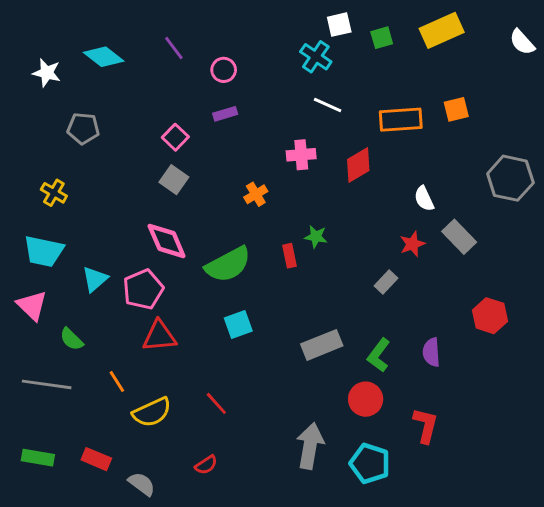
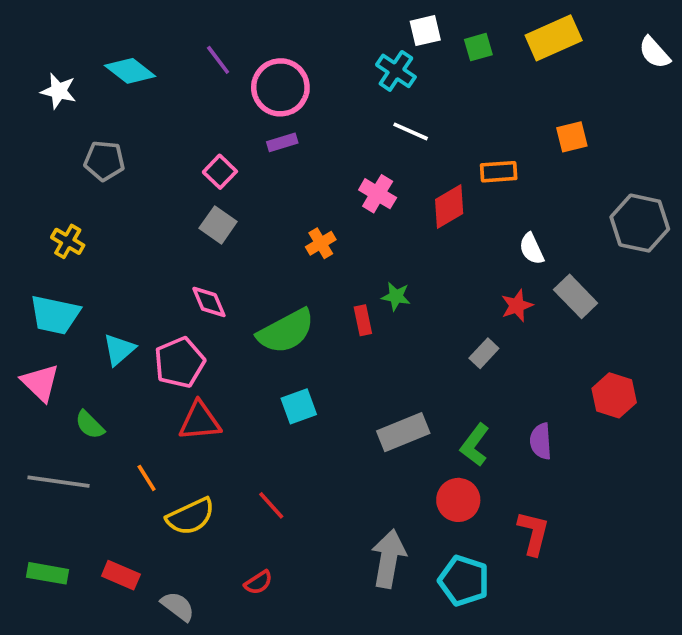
pink circle: (224, 70) -> (280, 87), size x1.8
orange rectangle: (401, 120) -> (499, 172), moved, size x0.7
pink cross: (301, 155) -> (378, 194), turned 36
pink diamond: (167, 241) -> (209, 302), size x0.7

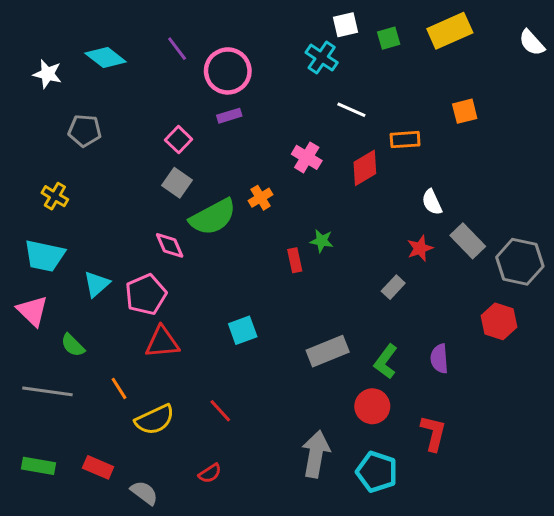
white line: (411, 131) -> (351, 110), moved
gray hexagon: (640, 223) -> (520, 262), moved
green semicircle: (286, 331) -> (213, 217), moved

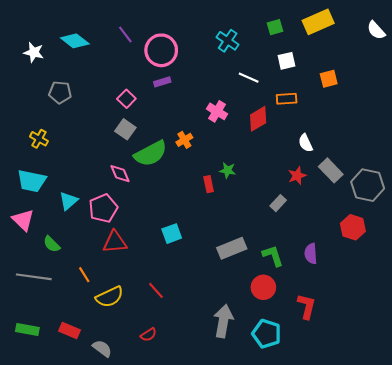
white square: (345, 25) -> (287, 61), moved
green L-shape: (386, 362) -> (273, 256), turned 125

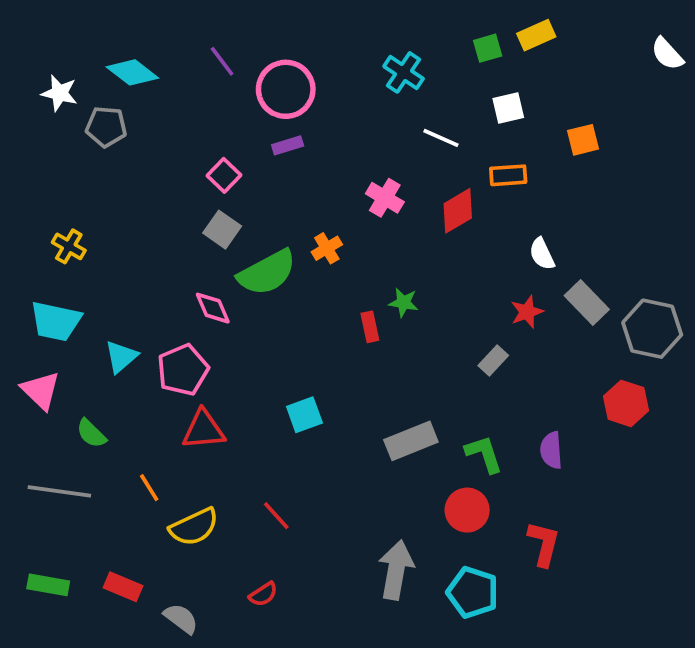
yellow rectangle: (318, 22) -> (536, 35), moved, size x0.7
gray pentagon: (60, 92) -> (106, 127), moved

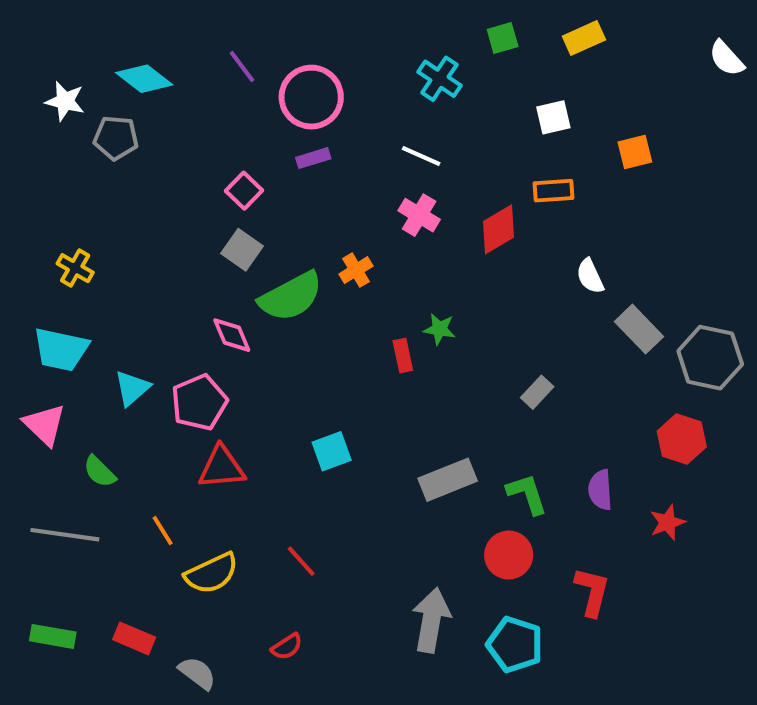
green square: (488, 48) -> (503, 38), moved
white line: (441, 138) -> (421, 156), moved
red star: (527, 312) -> (667, 522), moved

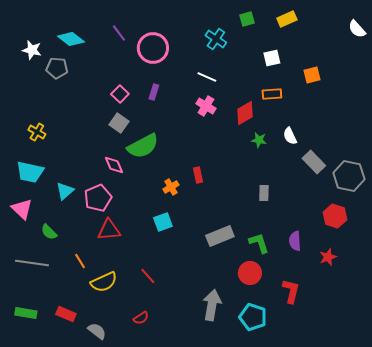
purple rectangle: (313, 158) -> (154, 92), moved, turned -56
orange cross: (356, 270) -> (171, 187), moved
green star: (439, 329) -> (259, 140), moved
gray rectangle: (537, 392) -> (264, 193), turned -42

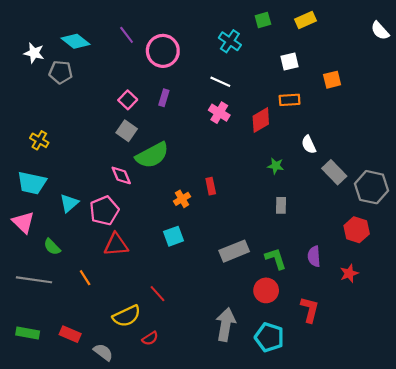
green star: (259, 140) -> (276, 166), moved
yellow semicircle: (104, 282) -> (127, 316), moved

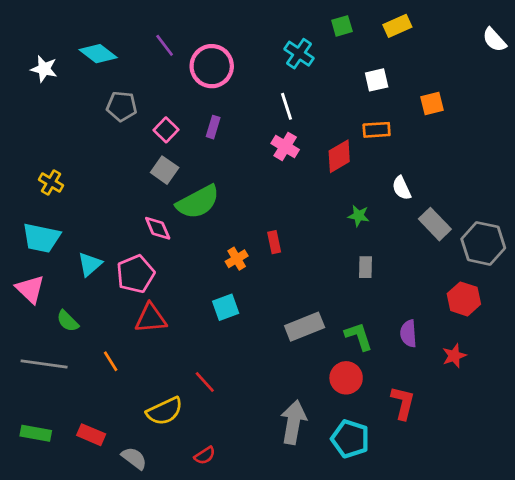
gray pentagon: (61, 72) -> (122, 106), moved
white line: (220, 82) -> (287, 106), turned 48
red semicircle: (150, 338) -> (205, 455), moved

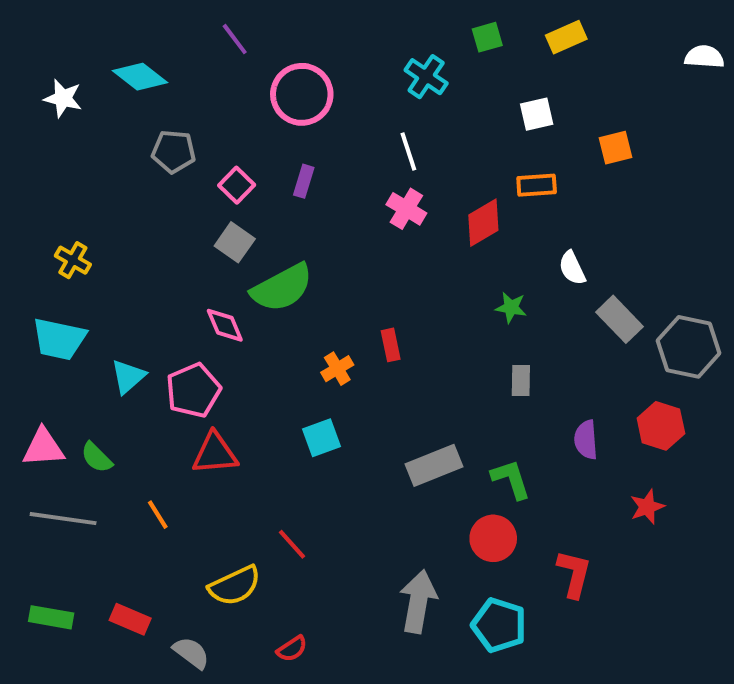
white semicircle: (494, 40) -> (704, 57), turned 136
purple line: (165, 45) -> (235, 39), moved
pink triangle: (30, 289) -> (43, 448), moved, turned -48
purple semicircle: (408, 334) -> (586, 440), moved

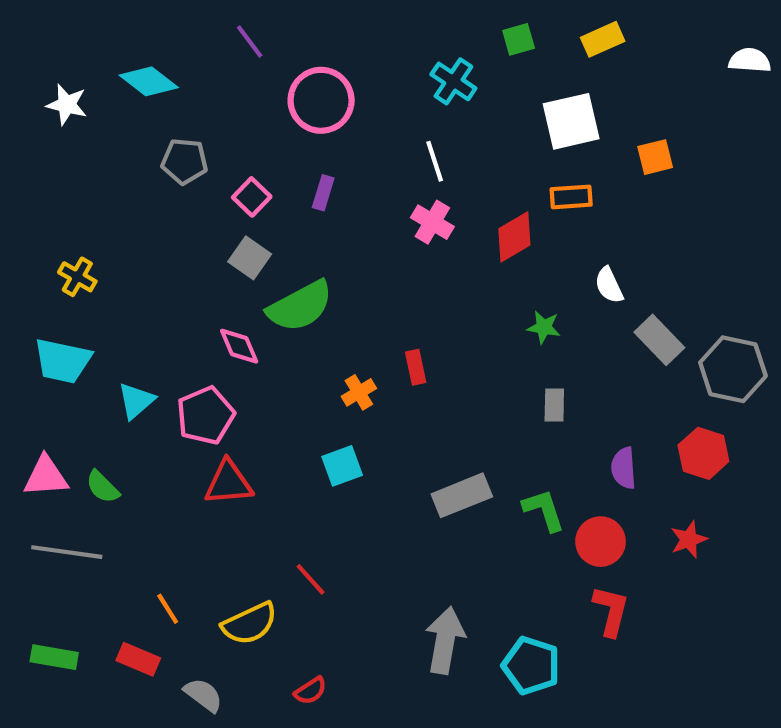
white square: (537, 114) -> (571, 121), size x1.6
orange line: (158, 515) -> (168, 609), moved
red circle: (493, 538) -> (601, 542), moved

